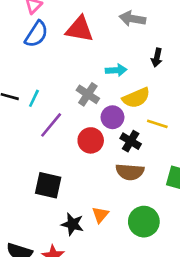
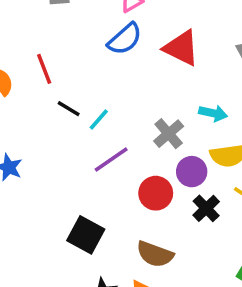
brown semicircle: (130, 172) -> (155, 254), moved

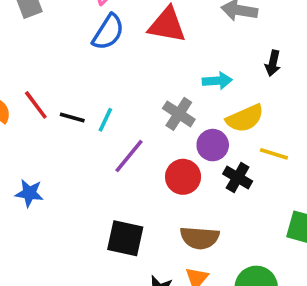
red line: (44, 69) -> (36, 105), moved

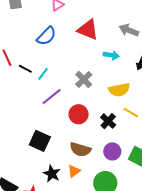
blue semicircle: (108, 32) -> (46, 36), moved
cyan arrow: (217, 81) -> (111, 55), moved
purple circle: (213, 145) -> (112, 151), moved

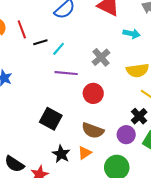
black line: (25, 69) -> (40, 42), turned -48
purple line: (52, 97) -> (66, 73), turned 40
black cross: (108, 121) -> (139, 116), moved

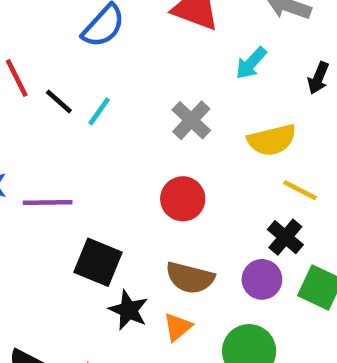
cyan arrow: (132, 34) -> (251, 63), turned 126
black line: (40, 42) -> (59, 101), turned 64
purple line: (66, 73) -> (48, 203), moved
black star: (61, 154) -> (128, 310), moved

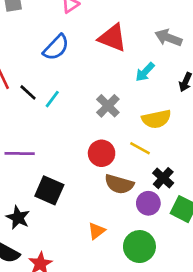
yellow line: (300, 190) -> (140, 148), moved
brown semicircle: (190, 278) -> (119, 184), moved
black star: (128, 310) -> (18, 218), moved

